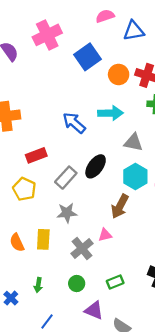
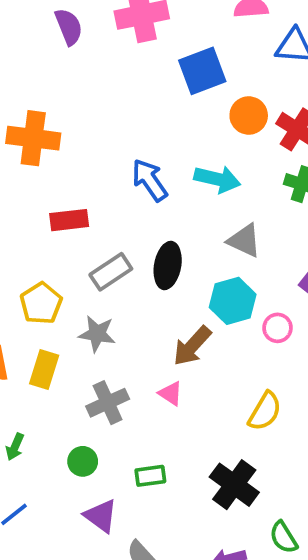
black ellipse: (96, 166) -> (168, 265), turned -40
yellow pentagon: (24, 189) -> (41, 303), moved
pink triangle: (105, 235) -> (171, 393), moved, turned 32

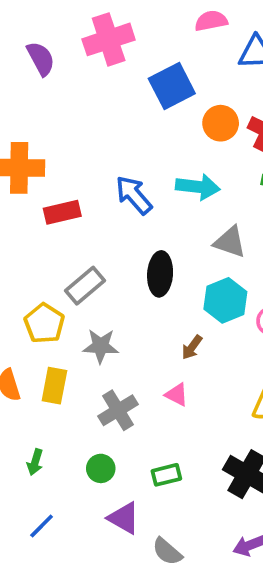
red rectangle: (69, 220) -> (62, 212), moved
gray rectangle: (111, 272) -> (85, 286), moved
brown arrow: (192, 346) -> (192, 347), size x0.6

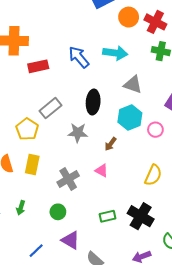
gray star: (101, 346) -> (78, 133), moved
green rectangle: (166, 475) -> (107, 216), moved
blue line: (42, 526) -> (36, 251), moved

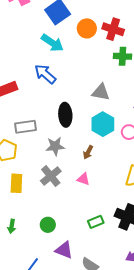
cyan arrow: (115, 53) -> (52, 43), moved, turned 35
gray rectangle: (50, 108) -> (25, 127), turned 40
gray cross: (68, 179) -> (51, 176), moved

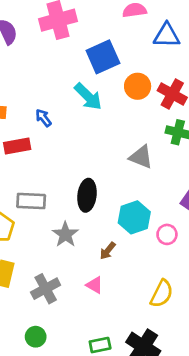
blue arrow: (45, 74) -> (43, 118), moved, size x0.6
gray triangle: (101, 92) -> (141, 157), moved
gray star: (55, 146) -> (65, 234), turned 30
gray cross: (51, 176) -> (46, 289), moved

